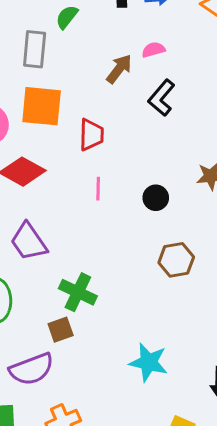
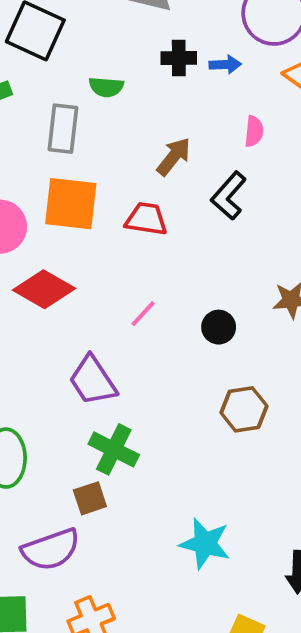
green semicircle: (67, 17) -> (106, 87), turned -125
pink semicircle: (153, 50) -> (254, 131), moved, turned 110
red trapezoid: (91, 135) -> (146, 219), moved, turned -84
pink line: (98, 189) -> (143, 314), turned 40
purple trapezoid: (29, 242) -> (93, 381), moved

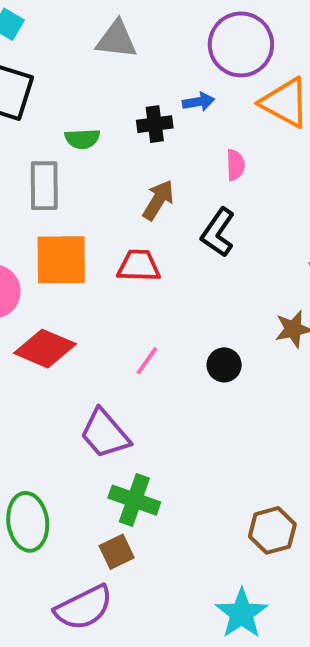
black cross: (179, 58) -> (155, 124), moved
brown hexagon: (244, 409) -> (272, 530), moved
cyan star: (205, 544) -> (242, 614), moved, turned 30

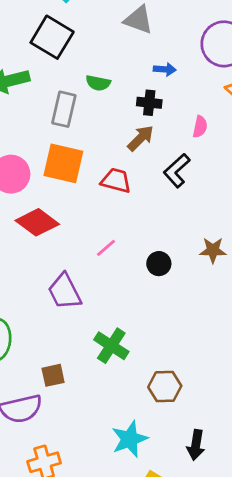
blue arrow: (198, 102) -> (165, 69), moved
black cross: (155, 124) -> (149, 103), moved
green cross: (134, 500) -> (111, 346), moved

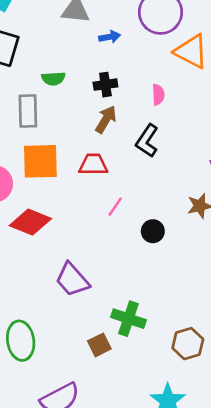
blue arrow: (165, 69) -> (110, 37), moved
pink line: (106, 248) -> (115, 207), moved
brown square: (53, 375) -> (99, 345), moved

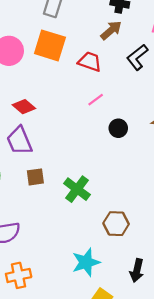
red diamond: (30, 222) -> (24, 107), moved, size x0.7
purple trapezoid: (72, 280) -> (19, 141), moved
brown square: (99, 345) -> (35, 177), moved

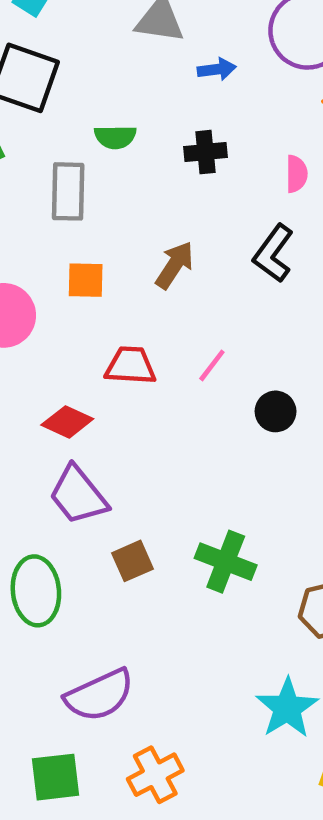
brown arrow: (111, 30) -> (175, 265), moved
orange square: (50, 45) -> (86, 280), size x0.6
red trapezoid: (90, 62) -> (131, 366), moved

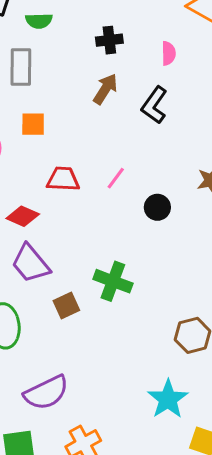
green semicircle: (115, 137) -> (39, 21), moved
brown arrow: (175, 265) -> (105, 89), moved
green cross: (226, 562) -> (113, 281), moved

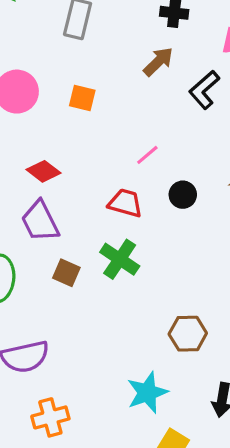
orange square: (33, 124) -> (82, 98), moved
red trapezoid: (63, 179) -> (125, 203), moved
brown square: (66, 305) -> (66, 273), turned 35

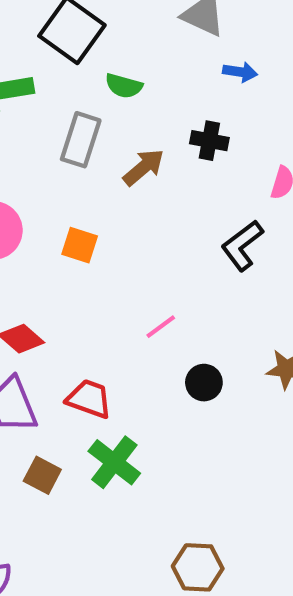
brown arrow: (158, 62) -> (144, 167), moved
red trapezoid: (125, 203) -> (89, 399), moved

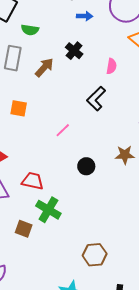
black cross: (209, 141) -> (74, 51), turned 36
pink line: (161, 327) -> (63, 130), moved
brown square: (42, 475) -> (24, 229), moved

